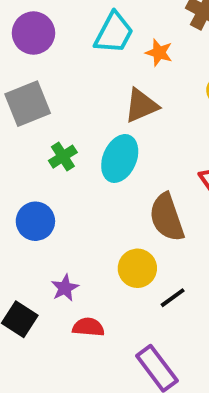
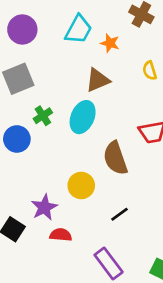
blue circle: (35, 221) -> (17, 139), moved
yellow circle: (137, 268) -> (81, 186), moved
purple star: (65, 288) -> (44, 207), size x1.4

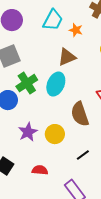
green cross: (43, 116) -> (27, 83), size x1.5
purple star: (44, 207) -> (28, 132), moved

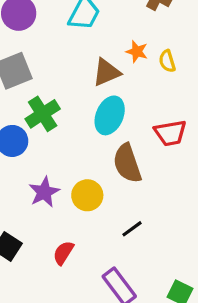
orange star: (76, 30) -> (137, 52), moved
cyan ellipse: (56, 84) -> (110, 115), moved
red semicircle: (40, 170) -> (63, 253), turned -63

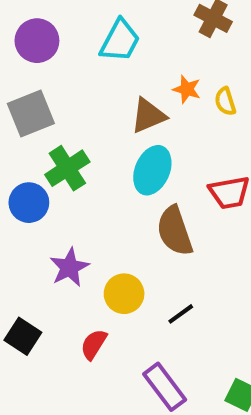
yellow circle: (87, 195) -> (124, 294), moved

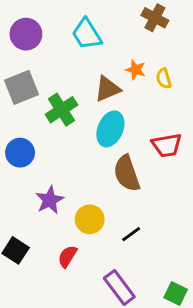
cyan trapezoid: (120, 41) -> (87, 34), turned 120
green cross: (67, 168) -> (62, 110), moved

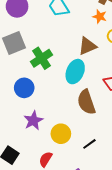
orange star: (136, 70) -> (100, 17), moved
brown triangle: (107, 89) -> (87, 46), moved
blue circle: (20, 153) -> (24, 88), moved

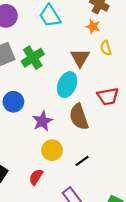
brown triangle: (87, 46) -> (80, 58), turned -36
green cross: (42, 58) -> (33, 58), moved
purple star: (33, 120) -> (42, 121), moved

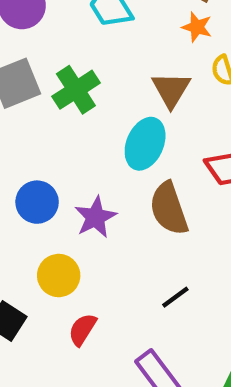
blue circle: (13, 102) -> (37, 202), moved
yellow circle: (52, 150) -> (59, 276), moved

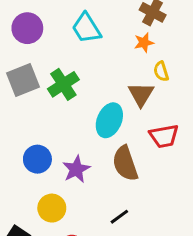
orange star: (197, 27) -> (144, 43), turned -30
brown triangle: (171, 90) -> (141, 94), moved
black line: (175, 297) -> (119, 217), moved

